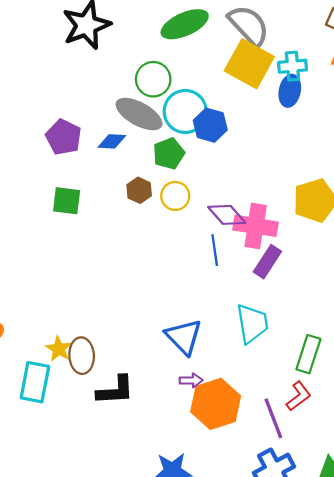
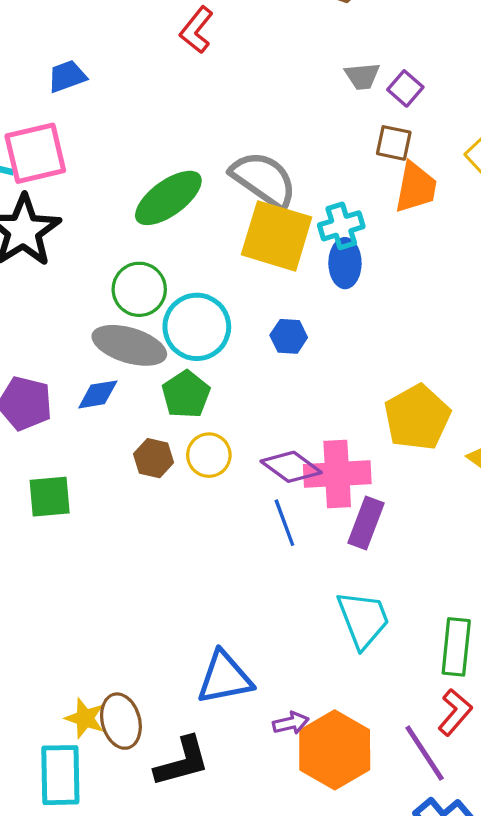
blue hexagon: (210, 125) -> (289, 336), moved, size x0.7
blue triangle: (184, 337) -> (225, 678), moved, turned -45

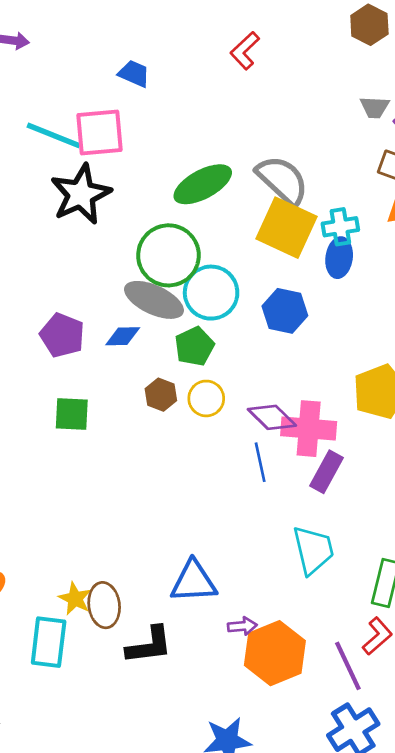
blue trapezoid: (67, 76) -> (134, 74), turned 36
green circle: (139, 289) -> (168, 255), size x1.4
blue hexagon: (289, 336) -> (285, 311), size x1.5

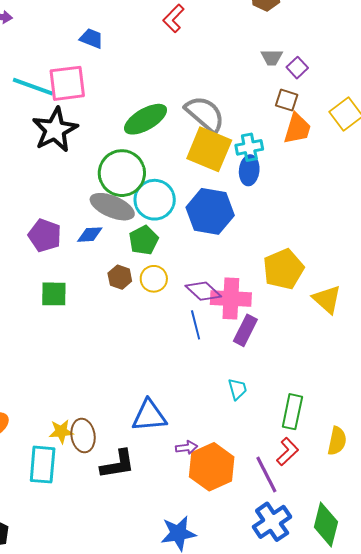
blue hexagon: (285, 311) -> (210, 211), size x1.4
cyan trapezoid: (313, 550) -> (237, 389), size x0.6
yellow star: (75, 599) -> (61, 431), turned -30

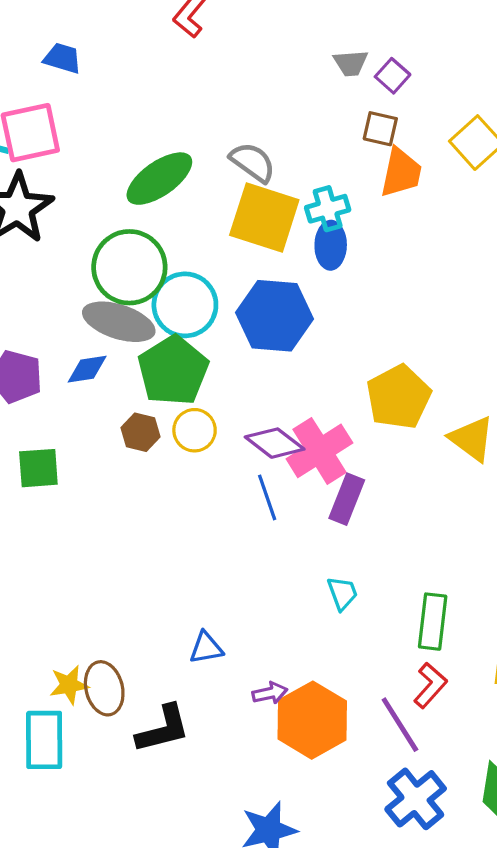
gray semicircle: (205, 114) -> (253, 162), size x0.7
green pentagon: (144, 240) -> (173, 371), size x1.5
pink cross: (231, 299) -> (319, 451), turned -30
blue triangle: (149, 416) -> (206, 648), size x0.6

